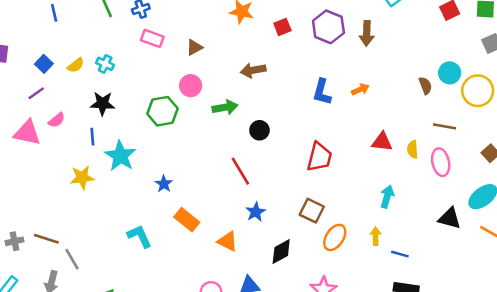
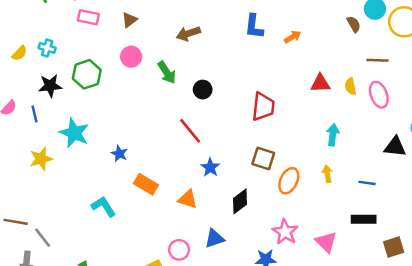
blue L-shape: (322, 92) -> (254, 26), moved
green arrow: (225, 107) -> (167, 72), turned 75
green hexagon: (163, 111) -> (87, 74), moved
blue line: (92, 137) -> (34, 114), moved
blue line: (400, 254) -> (367, 183), moved

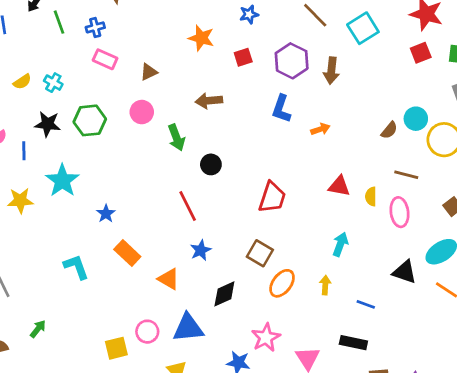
brown semicircle: (354, 24) -> (389, 130), turned 56
blue triangle: (214, 239) -> (188, 328), size x1.4

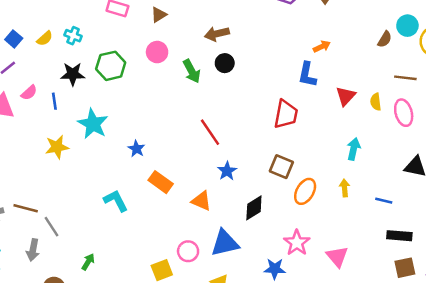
blue L-shape: (281, 109) -> (307, 75), moved
black circle: (211, 164) -> (225, 63), moved
red triangle: (339, 186) -> (346, 96), turned -50
black rectangle: (353, 343) -> (399, 236), moved

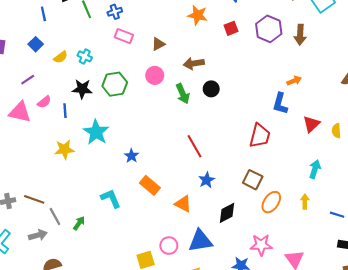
brown arrow: (217, 34) -> (194, 63), moved
blue square: (14, 39) -> (36, 44), moved
pink star: (297, 243) -> (261, 245), turned 30
gray arrow: (33, 250) -> (38, 235), turned -120
green arrow: (88, 262) -> (79, 223), moved

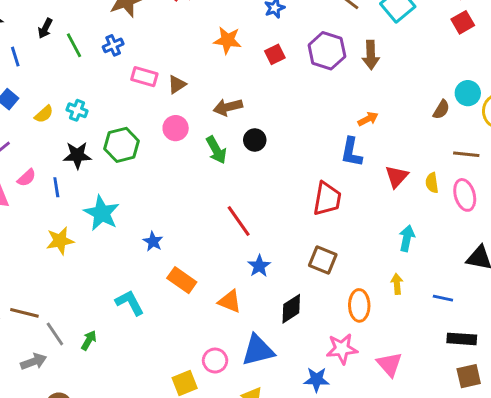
pink rectangle: (124, 36) -> (144, 77), moved
orange ellipse: (271, 202) -> (359, 305), moved, turned -30

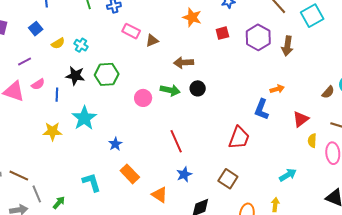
pink circle: (176, 128) -> (143, 98), moved
green arrow: (216, 150) -> (170, 90), turned -60
red triangle: (397, 177) -> (301, 119), moved
cyan arrow: (407, 238) -> (288, 175), turned 36

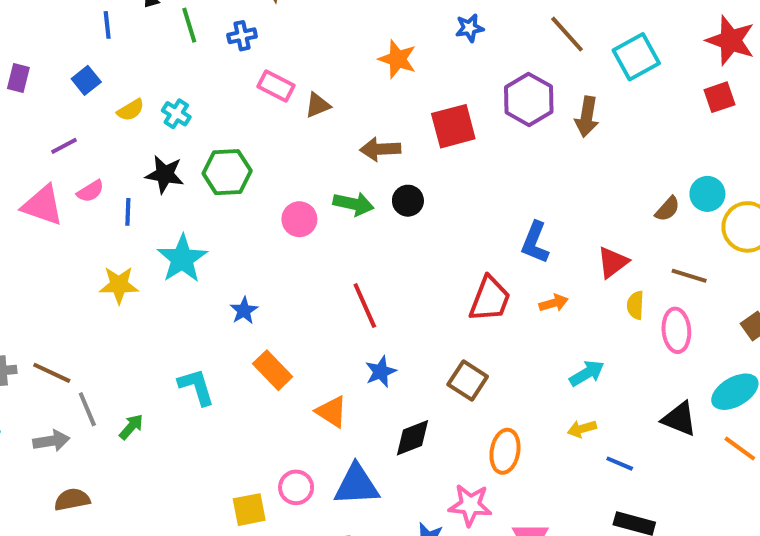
red square: (222, 33) -> (453, 126), moved, size x1.6
orange arrow: (277, 89) -> (554, 303), moved
yellow arrow: (275, 205) -> (582, 429), moved, turned -112

